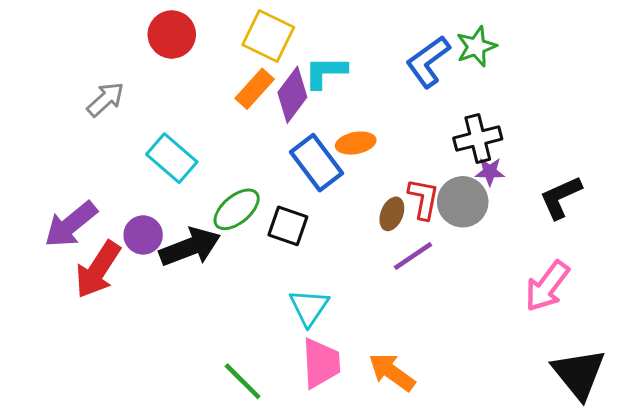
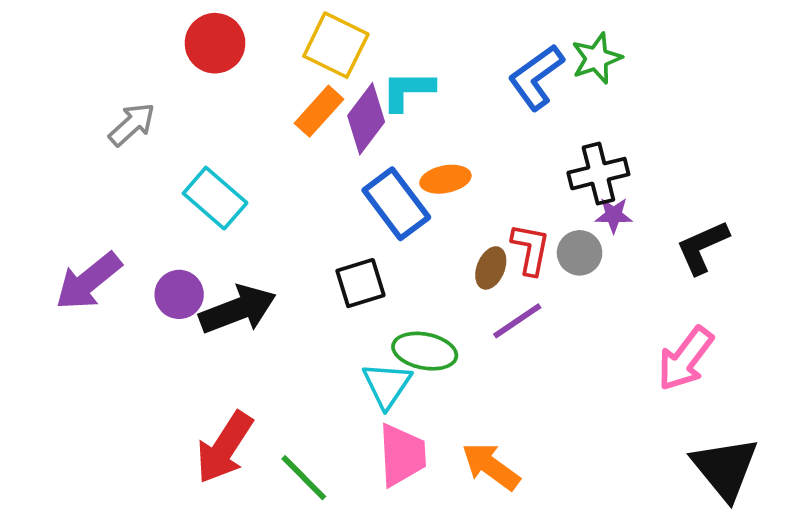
gray circle: (463, 202) -> (580, 253), size x0.7
green ellipse: (237, 209) -> (425, 351), moved, turned 51
black square: (288, 226) -> (360, 283), turned -36
red arrow: (98, 270) -> (224, 447), moved

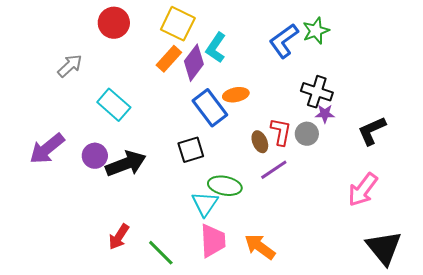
cyan L-shape: (408, 90) -> (216, 48), turned -56
black cross: (598, 174) -> (317, 92), turned 32
brown ellipse: (491, 268) -> (260, 142), turned -45
red arrow: (224, 447) -> (119, 237), size x0.7

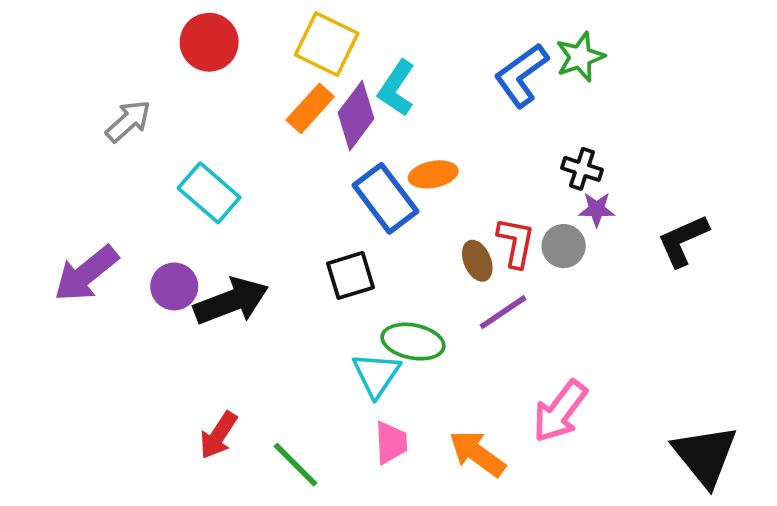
black cross: (317, 92) -> (582, 169), size x0.7
pink arrow: (363, 190) -> (560, 411), moved
pink trapezoid: (213, 241) -> (391, 443), size x0.7

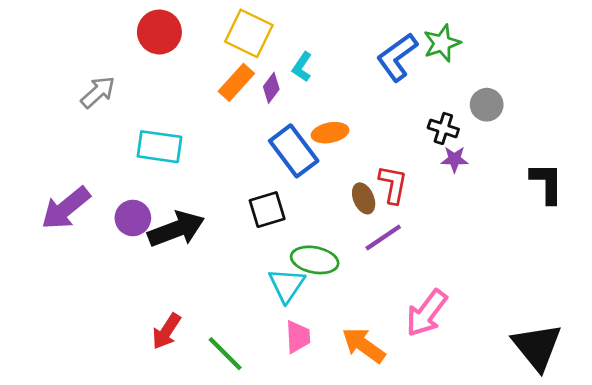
cyan L-shape: (396, 88) -> (302, 67), size x0.7
purple diamond: (356, 116) -> (271, 88), size x0.6
cyan rectangle: (209, 193) -> (159, 147), turned -33
black L-shape: (683, 241) -> (547, 183), moved, turned 114
gray circle: (564, 246) -> (487, 105), moved

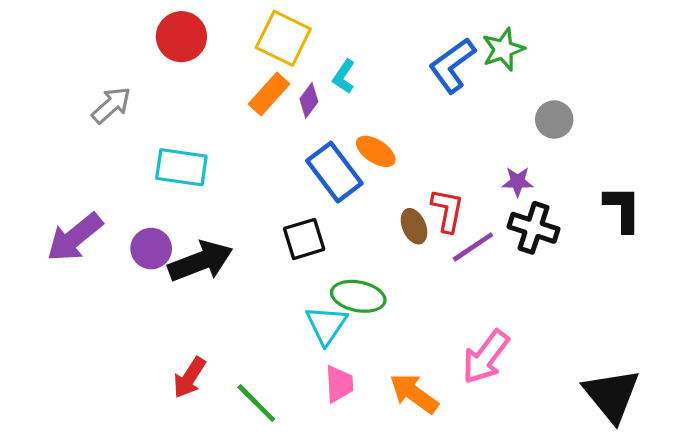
black cross: (443, 128) -> (533, 228), moved, size x1.4
orange ellipse: (330, 133) -> (376, 151), turned 44
purple line: (383, 238) -> (473, 247), moved

